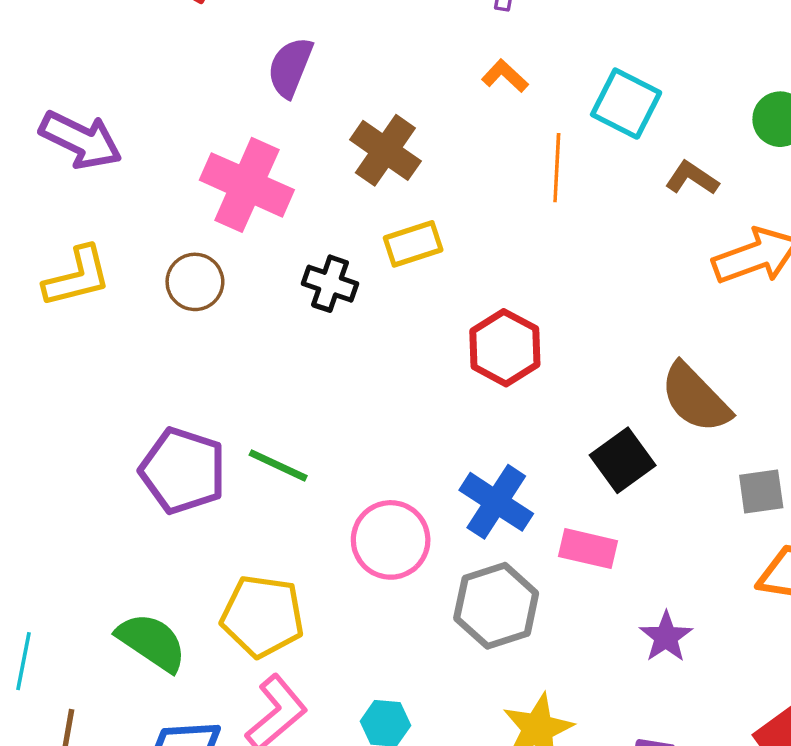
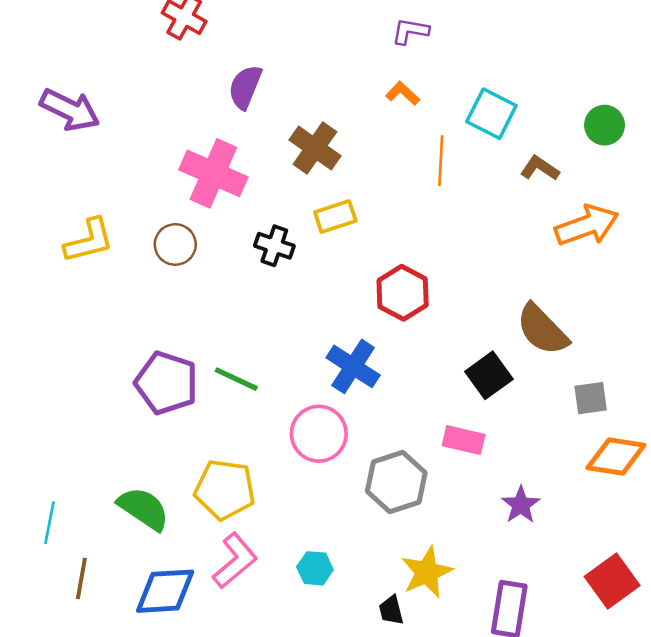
purple arrow: (81, 140) -> (70, 110), moved
blue cross: (496, 502) -> (353, 366), moved

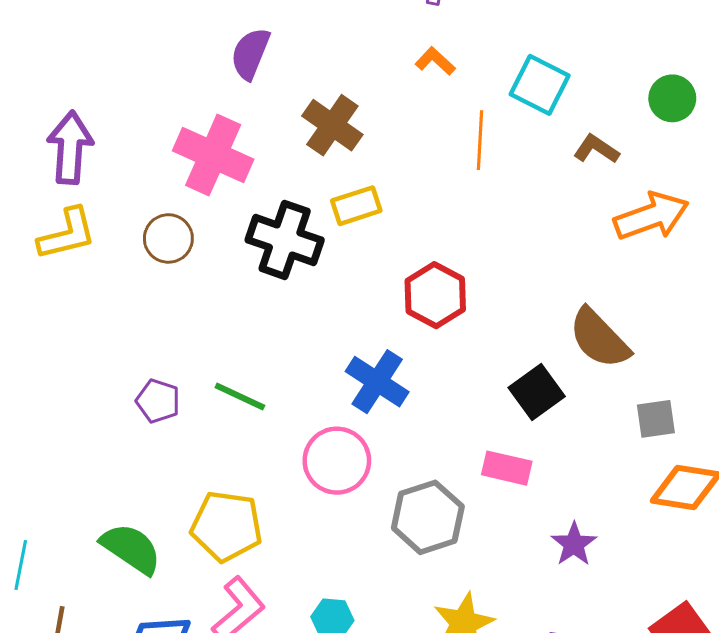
purple arrow: (70, 110) -> (70, 148), moved, turned -112
black cross: (274, 246) -> (285, 240), size x1.6
purple pentagon: (166, 383) -> (158, 401), size x0.6

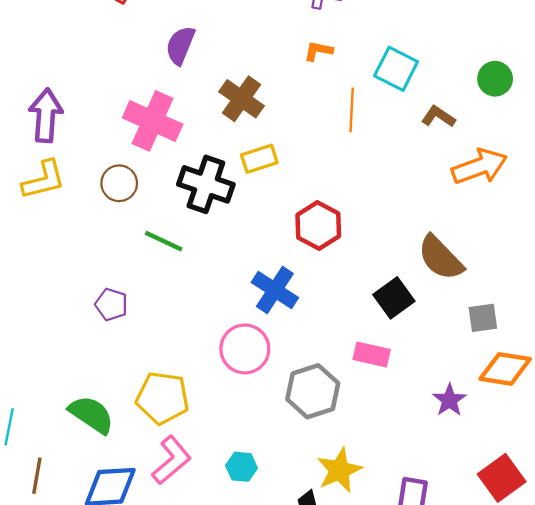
orange L-shape: (435, 61) -> (318, 51), turned -32
green line: (240, 397) -> (164, 241), moved
purple star: (574, 544) -> (449, 400), moved

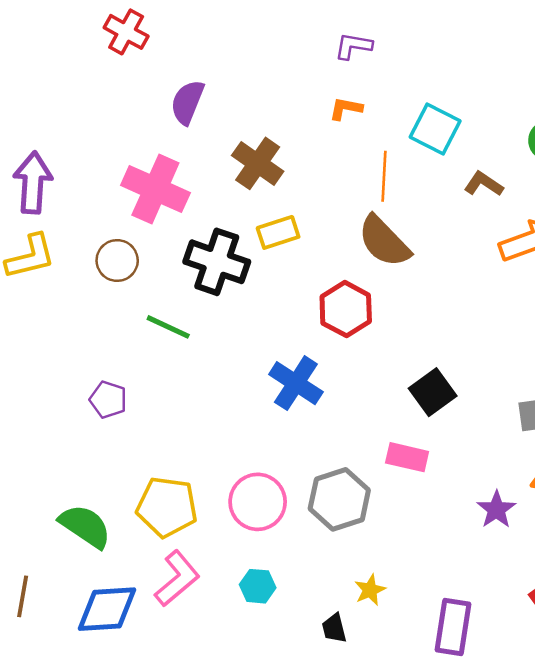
brown semicircle: (441, 258) -> (384, 241), moved
pink circle: (245, 349) -> (258, 502), moved
yellow star: (339, 470) -> (370, 590), size x0.6

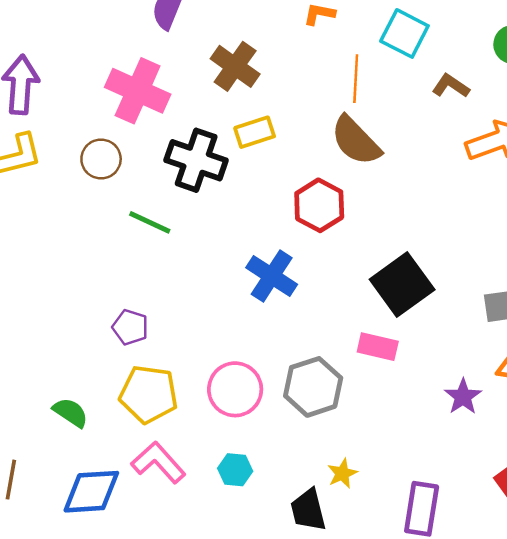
black square: (433, 392) -> (402, 285), size x1.4
purple pentagon: (108, 400) -> (130, 327), moved
green semicircle: (85, 526) -> (71, 412), size x0.7
pink L-shape: (177, 578) -> (158, 462), turned -92
black trapezoid: (334, 628) -> (308, 510), size x1.5

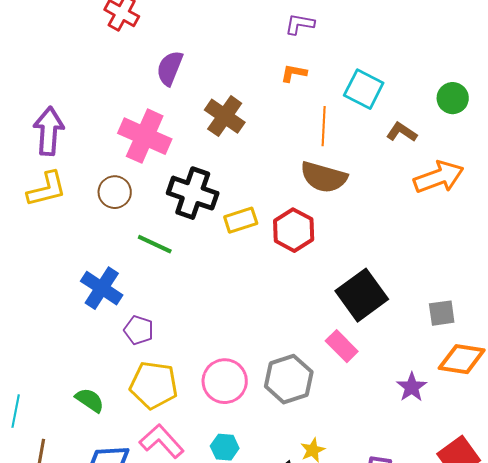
yellow rectangle: (255, 132) -> (241, 220), moved
brown semicircle: (356, 141) -> (324, 177), turned -30
blue cross: (272, 276) -> (102, 288), moved
pink rectangle: (378, 347) -> (342, 346), turned 32

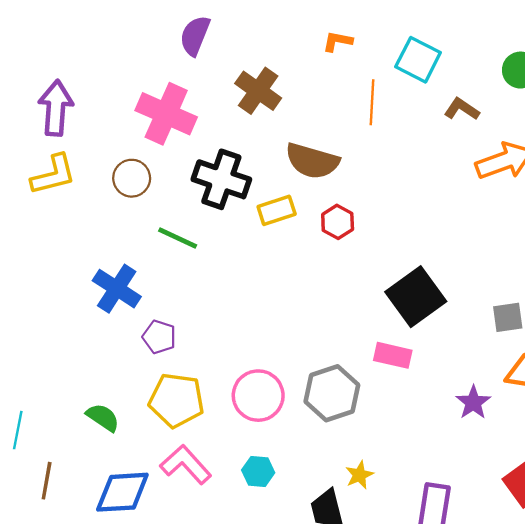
brown semicircle: (324, 177) -> (312, 161), moved
red hexagon: (294, 230) -> (338, 222), size x0.7
pink rectangle: (342, 346) -> (393, 355), turned -32

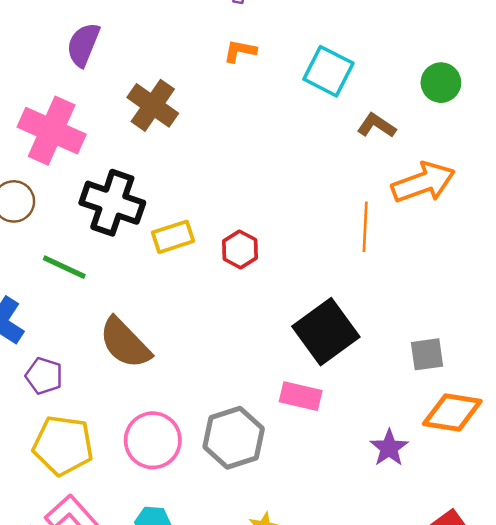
orange line: (372, 102) -> (365, 227), moved
brown semicircle: (312, 161) -> (125, 343), moved, turned 30

